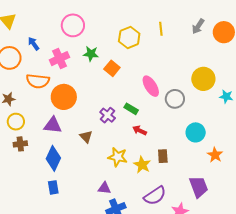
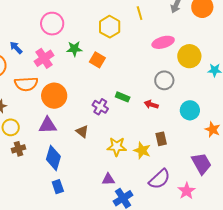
pink ellipse: (151, 86) -> (163, 42), moved, turned -65
red arrow: (140, 130) -> (151, 105), moved

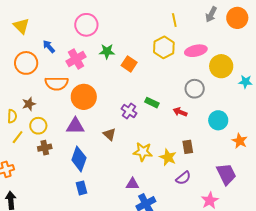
yellow hexagon: (110, 27) -> (164, 47), moved
purple semicircle: (160, 179) -> (183, 178), moved, size x0.7

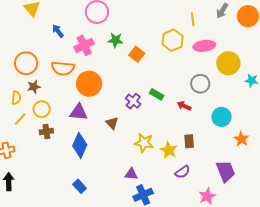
yellow line: (174, 20) -> (193, 19), moved
orange circle: (26, 63) -> (26, 63), moved
blue rectangle: (82, 188) -> (80, 186), moved, turned -32

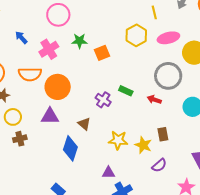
orange square: (137, 54) -> (102, 53), turned 35
gray circle: (200, 84) -> (168, 76), size x1.4
blue diamond: (80, 145) -> (70, 148), moved

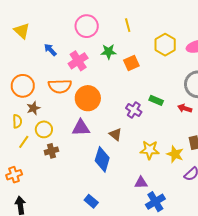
yellow line: (154, 12) -> (128, 25), moved

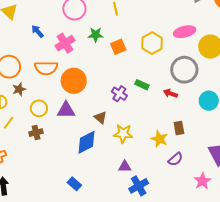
yellow hexagon: (165, 45) -> (152, 43), moved
yellow circle: (44, 129) -> (39, 108), moved
yellow star: (150, 150) -> (123, 134), moved
blue diamond: (102, 159) -> (87, 142), turned 45

